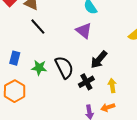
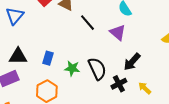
black line: (38, 27) -> (87, 23), moved
yellow arrow: (112, 86) -> (145, 88), turned -40

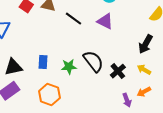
black arrow: (132, 62) -> (146, 44), moved

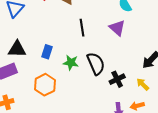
black line: (73, 19) -> (82, 28), moved, turned 30

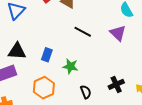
black line: (82, 28) -> (83, 32), turned -54
black semicircle: (96, 64) -> (86, 92), moved, size x0.6

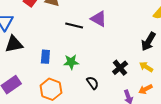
purple triangle: (118, 33) -> (99, 19), moved
black triangle: (17, 51) -> (14, 44), moved

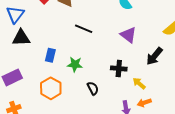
purple triangle: (99, 19) -> (128, 35), moved
yellow arrow: (146, 67) -> (139, 83), moved
black cross: (120, 68) -> (119, 68), moved, turned 35

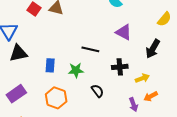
black line: (84, 29) -> (90, 49), moved
yellow arrow: (139, 83) -> (142, 78), turned 128

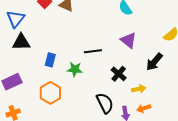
black line: (90, 49) -> (93, 51), turned -30
black cross: (120, 67) -> (119, 74), turned 35
black semicircle: (98, 91) -> (105, 103), moved, size x1.5

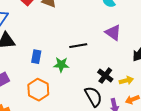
black cross: (119, 74) -> (105, 76), moved

